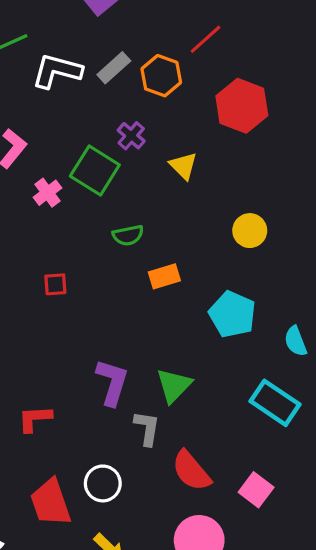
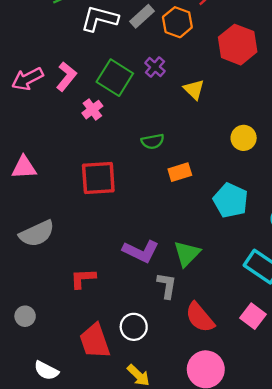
green square: (95, 171) -> (115, 78), moved
red square: (55, 284) -> (98, 178), size x2.0
purple L-shape: (112, 382) -> (141, 251), turned 99
pink square: (256, 490) -> (253, 316), moved

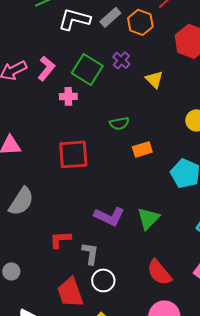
pink cross: (92, 110) -> (68, 96), turned 36
gray semicircle: (37, 234) -> (21, 201), turned -32
gray L-shape: (167, 285) -> (90, 253), moved

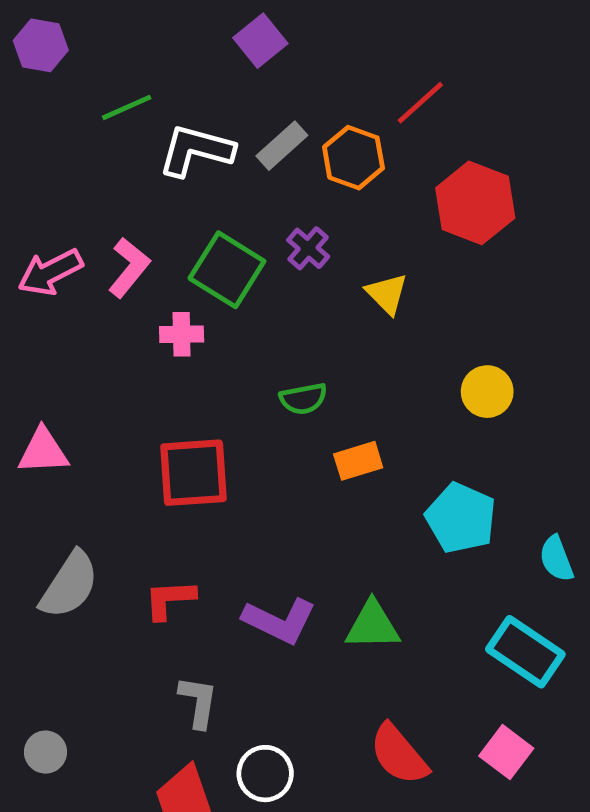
green triangle: (148, 218) -> (373, 625), turned 45
red L-shape: (60, 239) -> (170, 599), moved
gray L-shape: (90, 253) -> (198, 702), moved

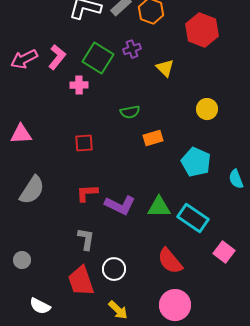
purple cross: (308, 248) -> (132, 49), turned 30
red square: (194, 473) -> (84, 143), size x0.6
red L-shape: (170, 599) -> (87, 193), moved
cyan rectangle: (525, 652) -> (193, 218), moved
pink square: (506, 752) -> (224, 252), moved

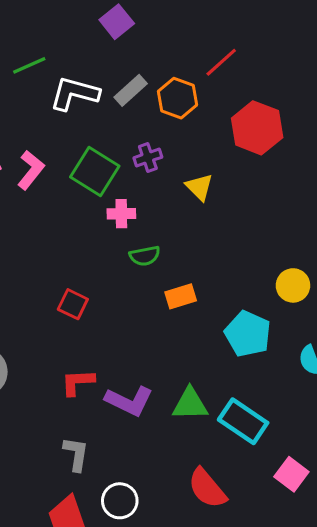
pink cross: (79, 85) -> (121, 214), moved
yellow circle: (207, 109) -> (293, 285), moved
red square: (84, 143) -> (73, 304), turned 30

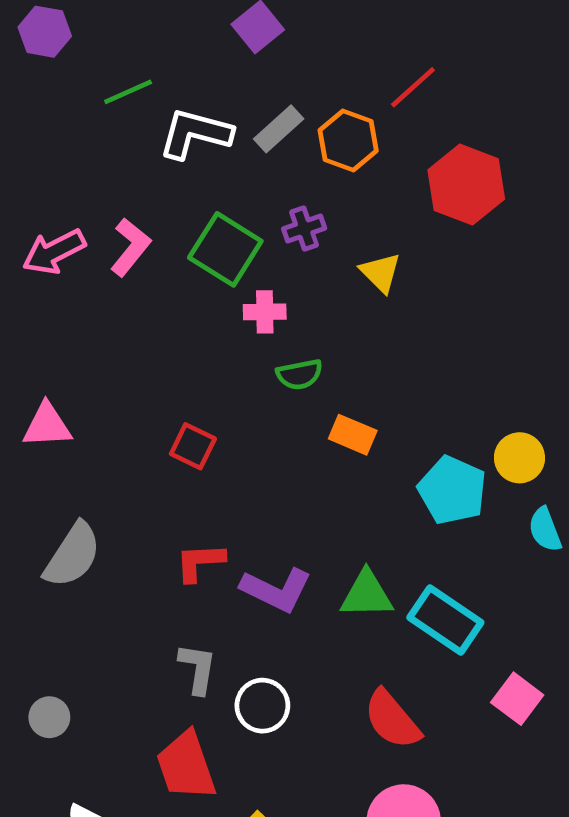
yellow circle: (293, 285) -> (519, 458), moved
orange rectangle: (181, 296) -> (353, 435), turned 40
white circle: (120, 501) -> (262, 706), moved

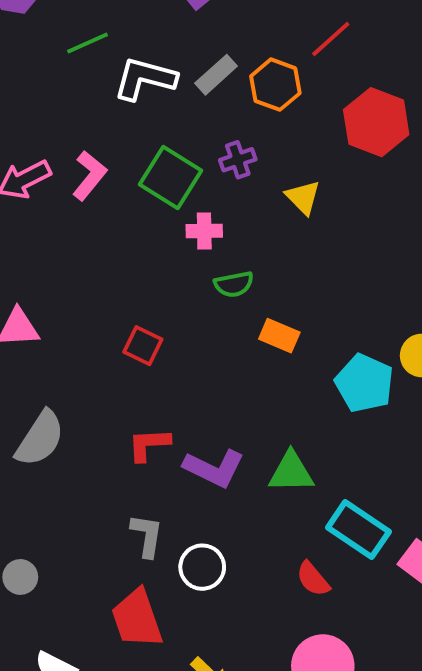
cyan rectangle: (445, 620) -> (358, 530), moved
red semicircle: (392, 720) -> (313, 579), size x0.7

